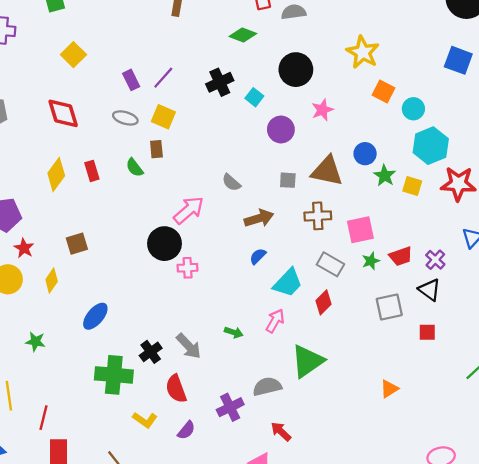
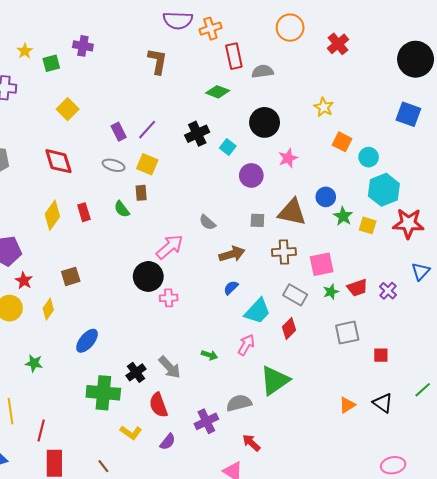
yellow star: (363, 52) -> (324, 107), size x0.7
black triangle: (430, 290) -> (383, 403), moved

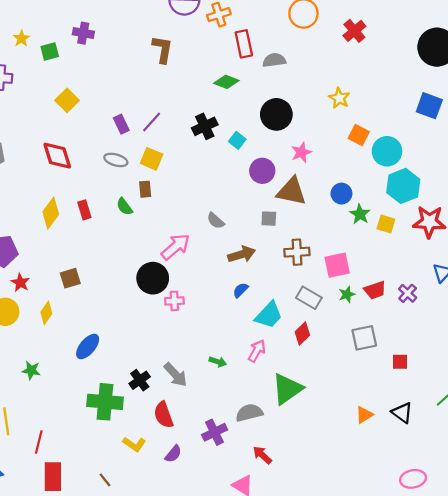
cyan circle: (369, 157) -> (387, 151), size x1.4
brown triangle: (292, 212) -> (292, 191), moved

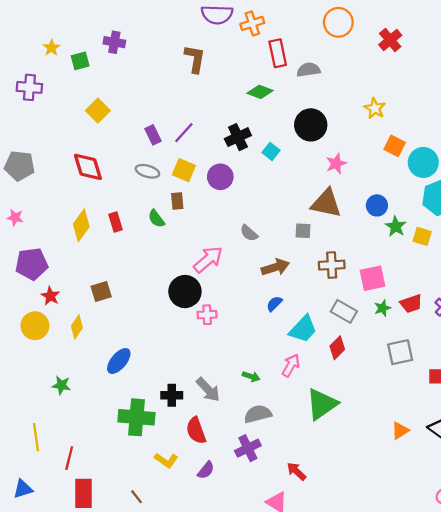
purple circle: (262, 171) -> (220, 177), moved
black cross: (140, 380) -> (172, 395), turned 36
gray semicircle: (249, 413) -> (258, 414), moved

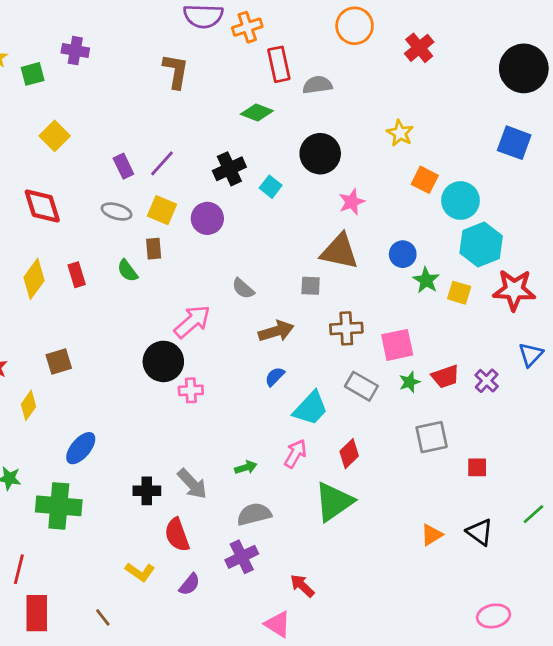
red diamond: (337, 348) -> (349, 454), moved
green arrow: (251, 376) -> (246, 467), turned -35
green cross: (136, 417) -> (59, 506), moved

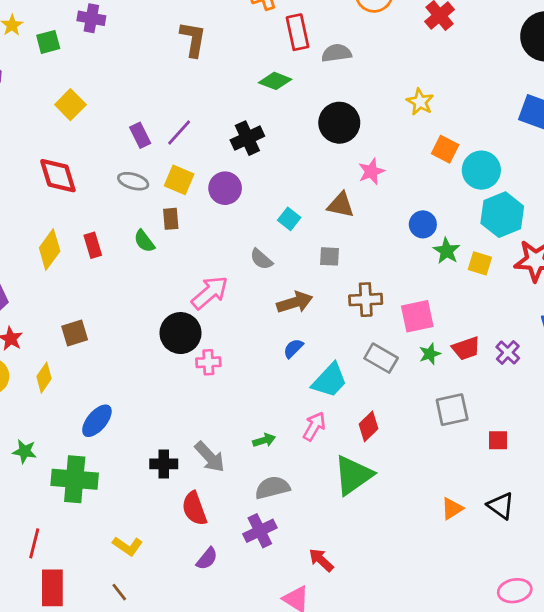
cyan square: (271, 187) -> (289, 219), moved
brown triangle: (339, 251) -> (341, 205), moved, size x0.7
yellow L-shape: (140, 572) -> (128, 546), moved

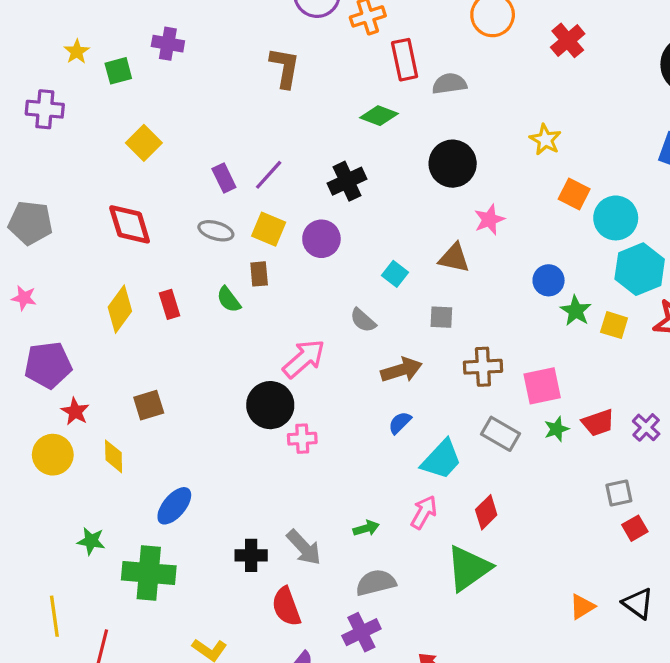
yellow diamond: (44, 378) -> (114, 456), turned -36
gray square: (452, 410) -> (619, 493), moved, size x0.7
red square: (498, 440) -> (635, 528), turned -30

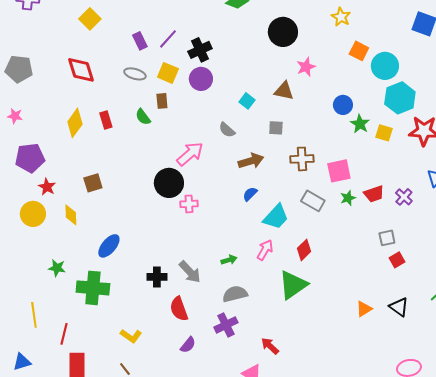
black cross: (347, 181) -> (200, 50), moved

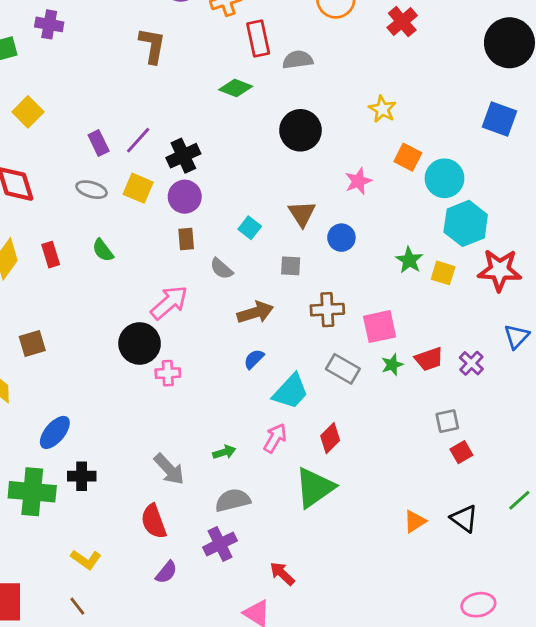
pink star: (306, 67) -> (358, 181), moved
brown triangle: (284, 91) -> (302, 214), turned 45
brown rectangle: (162, 101) -> (186, 239), moved
blue circle: (343, 105) -> (341, 238), moved
black cross: (157, 277) -> (82, 476), moved

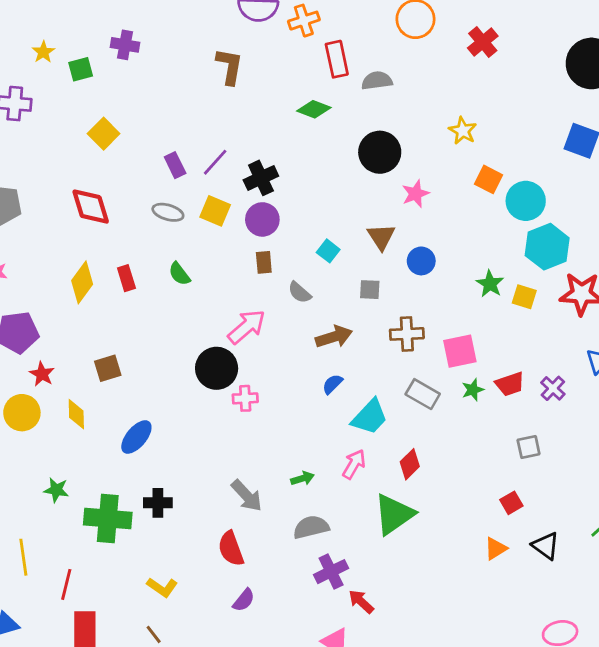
pink star: (358, 181) -> (415, 194), moved
blue ellipse: (55, 432) -> (136, 437), moved
red square: (461, 452) -> (511, 503), moved
purple cross: (220, 544) -> (331, 572), moved

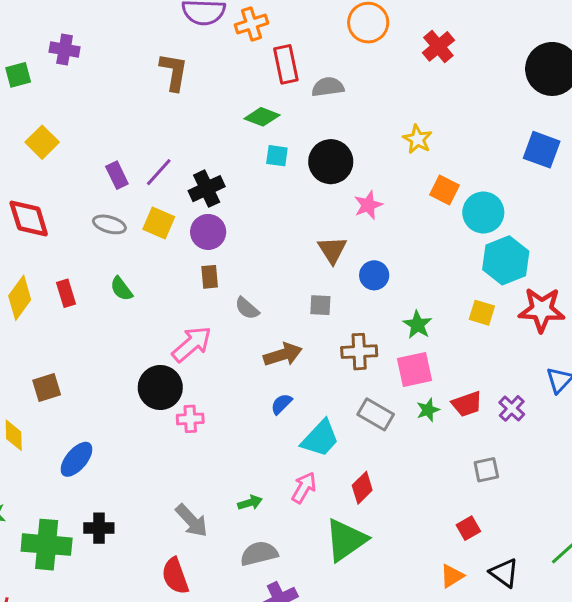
cyan square: (328, 251) -> (277, 156), moved, turned -30
green star: (490, 284) -> (418, 325), moved

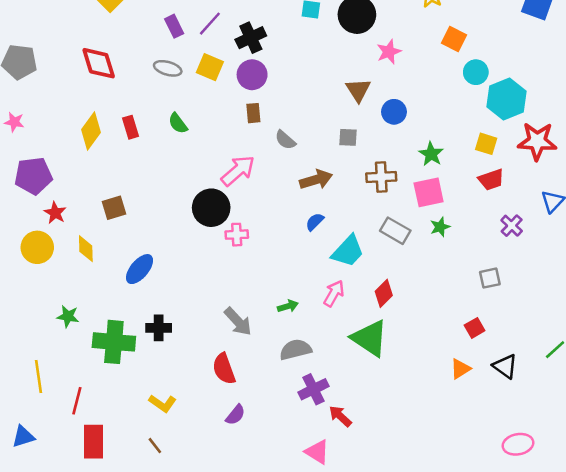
cyan circle: (483, 213) -> (476, 72), moved, size x0.7
red trapezoid: (467, 404) -> (491, 180), moved
green triangle: (346, 540) -> (370, 338), turned -51

